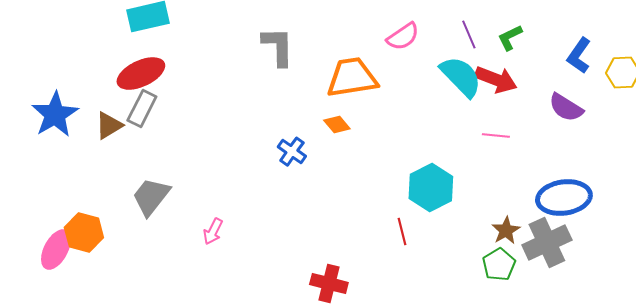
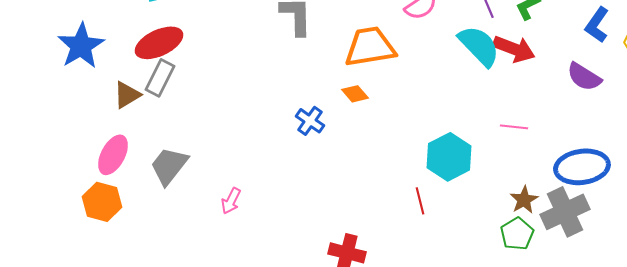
blue star: (55, 115) -> (81, 46), moved
pink line: (496, 136) -> (514, 127), moved
pink ellipse: (56, 250) -> (113, 155), moved

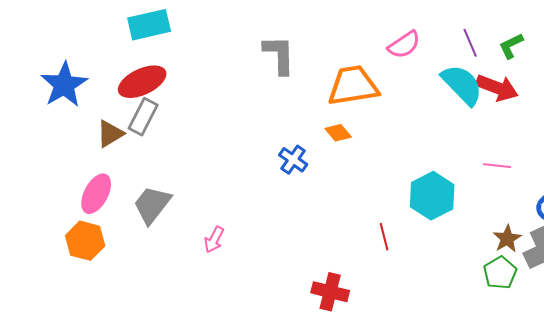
red line: (420, 201) -> (384, 237), moved

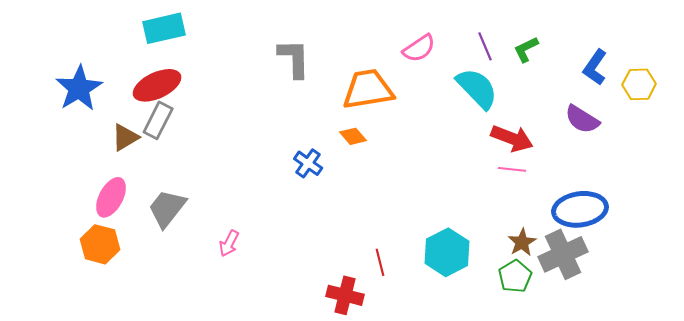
red arrow: (497, 88) -> (512, 138), moved
cyan hexagon: (432, 196) -> (447, 252), moved
red line: (384, 237) -> (380, 262), moved

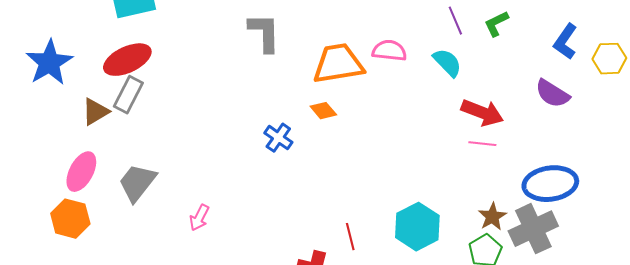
pink semicircle: (419, 48) -> (389, 51), moved, turned -140
cyan semicircle: (477, 88) -> (447, 63), size x0.7

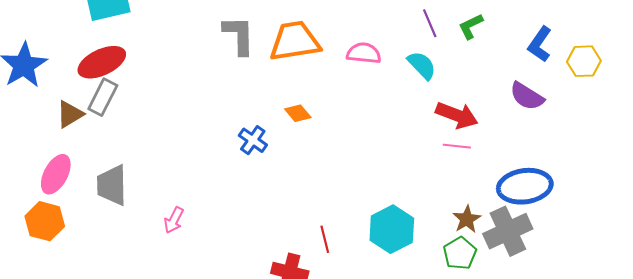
orange trapezoid: (338, 64) -> (295, 41), moved
gray trapezoid: (137, 183) -> (112, 185), turned -39

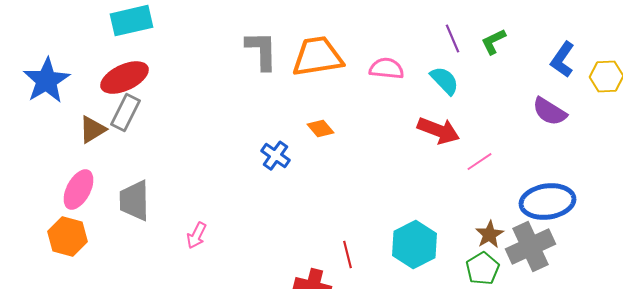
red arrow: (457, 115) -> (438, 131), moved
pink line: (457, 146) -> (480, 162), turned -40

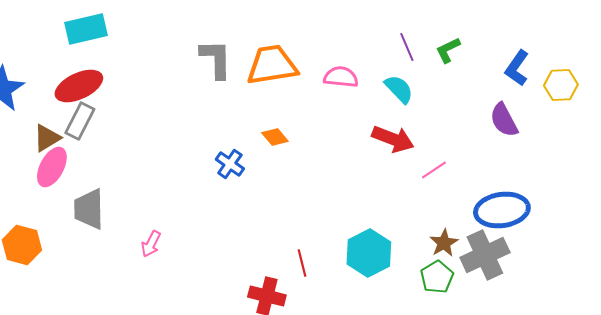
purple semicircle: (550, 112) -> (504, 120), turned 30
pink ellipse: (78, 190) -> (52, 167), moved

